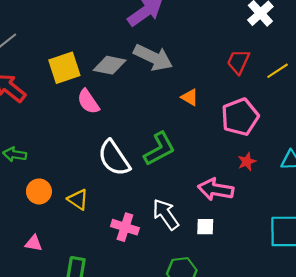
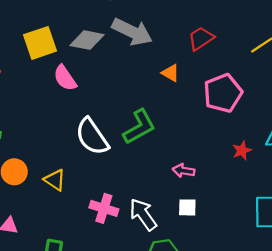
red trapezoid: (238, 62) -> (201, 38), moved, turned 32
red star: (247, 162) -> (242, 150), moved
pink arrow: (216, 189) -> (184, 171), moved, size x0.6
white arrow: (166, 214) -> (143, 214), moved

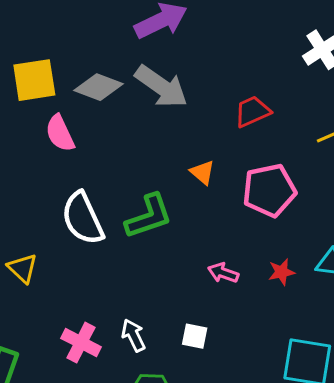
orange triangle: (171, 73) -> (203, 172), moved
pink arrow: (184, 171) -> (223, 273), moved
pink cross: (104, 208) -> (81, 343), moved
white arrow: (143, 214) -> (133, 335), size x0.7

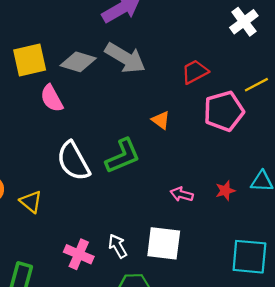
pink pentagon: (269, 190) -> (224, 111), moved
white square: (195, 336) -> (164, 243), size x1.8

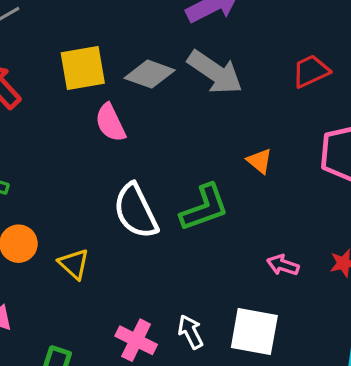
red trapezoid: (195, 72) -> (311, 71), moved

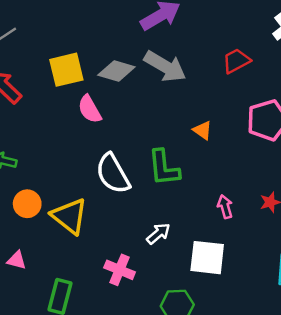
green L-shape: (204, 208) -> (164, 168), turned 108
yellow triangle: (74, 264) -> (69, 216), size x1.6
pink arrow: (283, 265) -> (225, 207), turned 60
white arrow: (191, 332) -> (158, 234), moved, turned 80

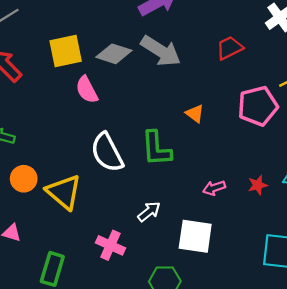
pink arrow: (225, 207) -> (214, 188), turned -95

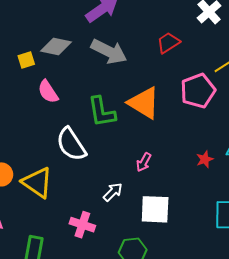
yellow square: (66, 51) -> (26, 60), size x0.6
gray diamond: (114, 54) -> (56, 46), moved
orange triangle: (195, 114) -> (144, 103), size x2.0
green L-shape: (156, 148) -> (102, 112), moved
pink arrow: (214, 188) -> (144, 162), moved, turned -36

